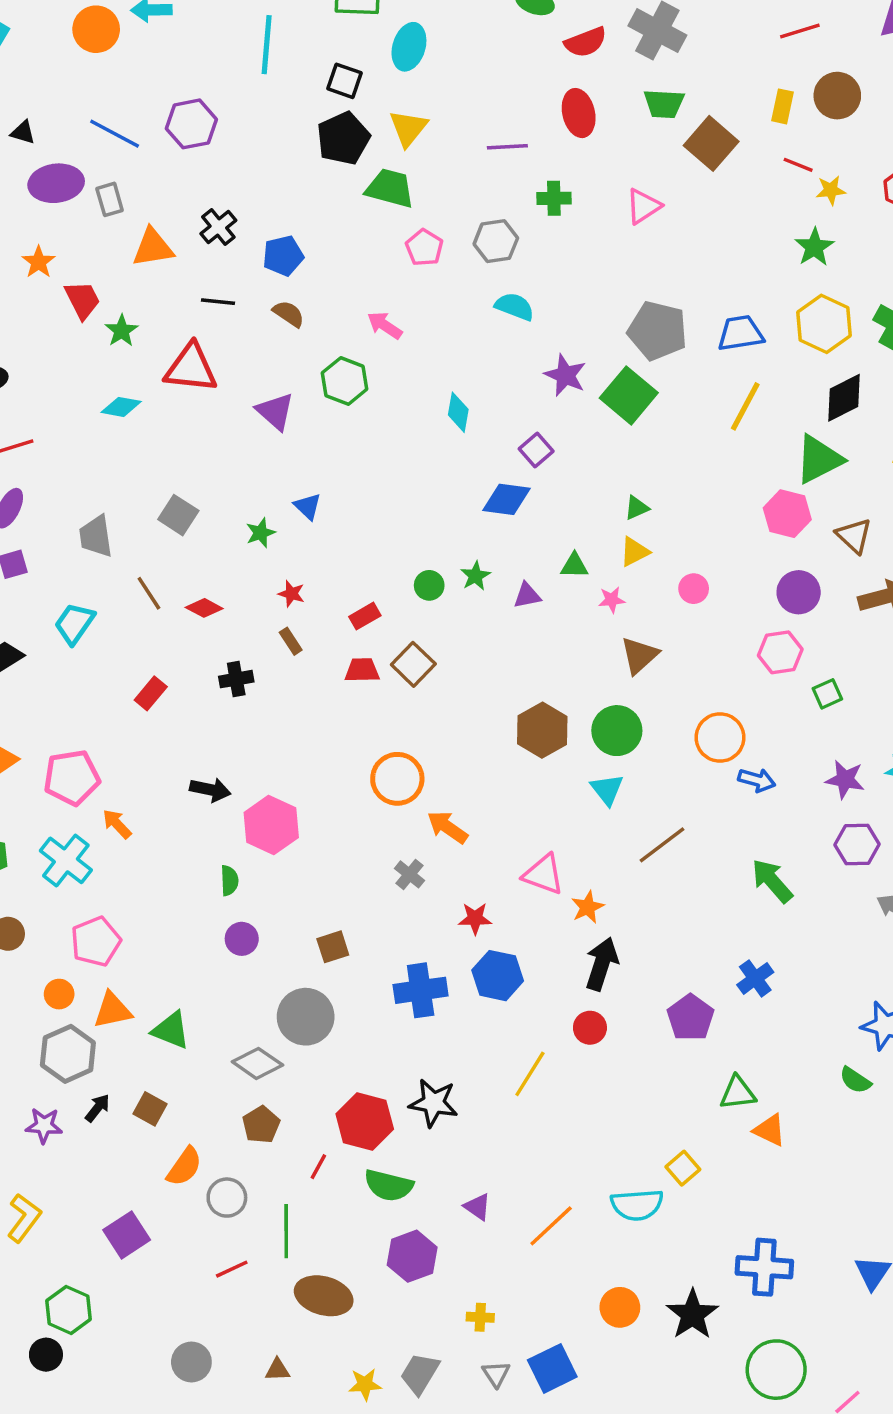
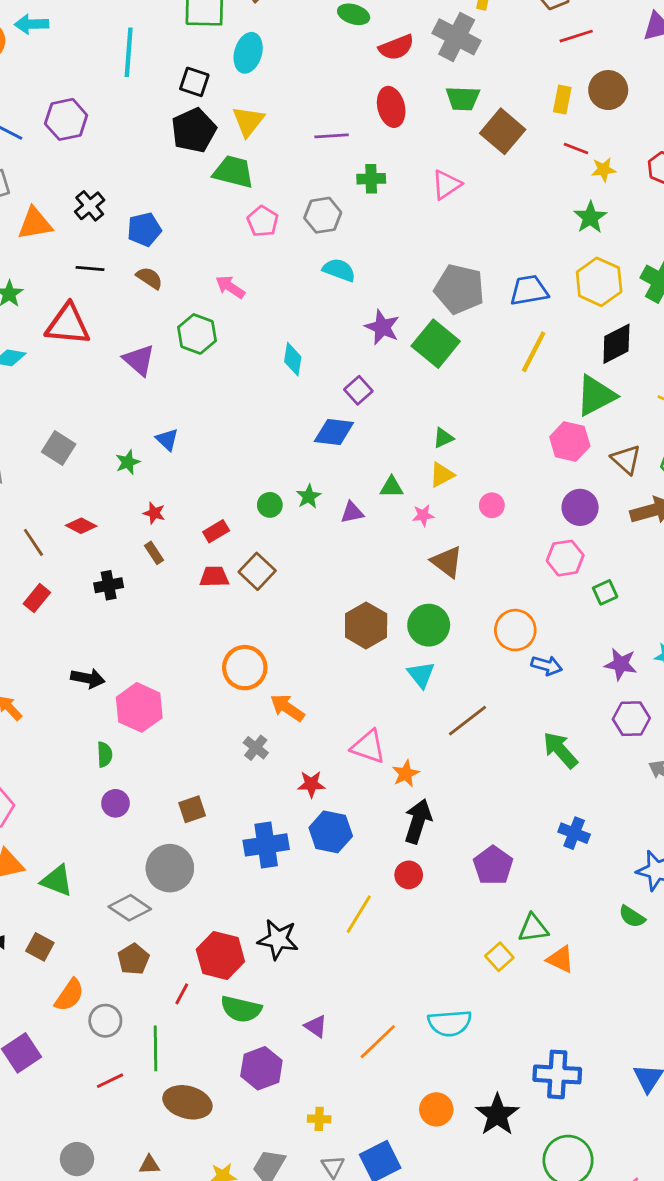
brown line: (149, 593) -> (33, 542), moved
brown triangle: (639, 655) -> (447, 562), turned -40
blue cross: (755, 978) -> (574, 833), moved, turned -32
yellow square: (683, 1168) -> (499, 957), moved

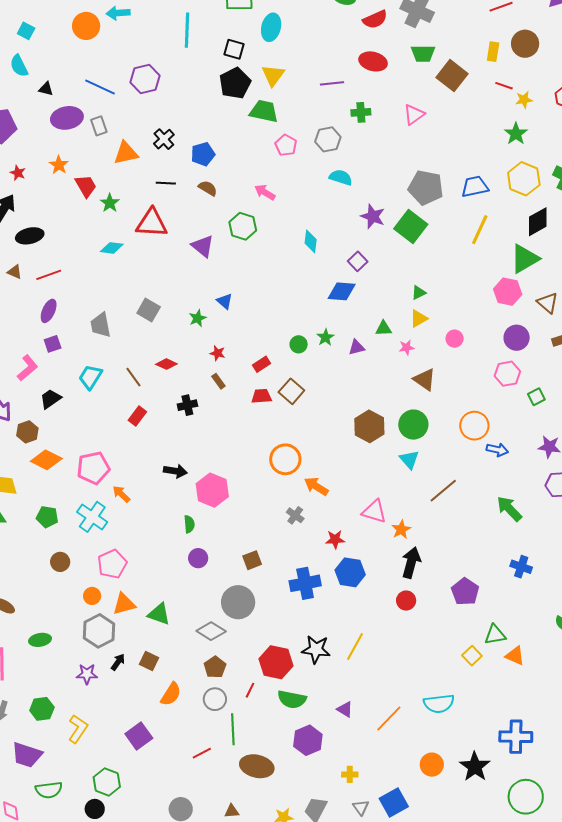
red ellipse: (391, 107) -> (373, 61), turned -60
yellow line: (359, 914) -> (355, 646), moved
gray circle: (105, 1021) -> (215, 699), moved

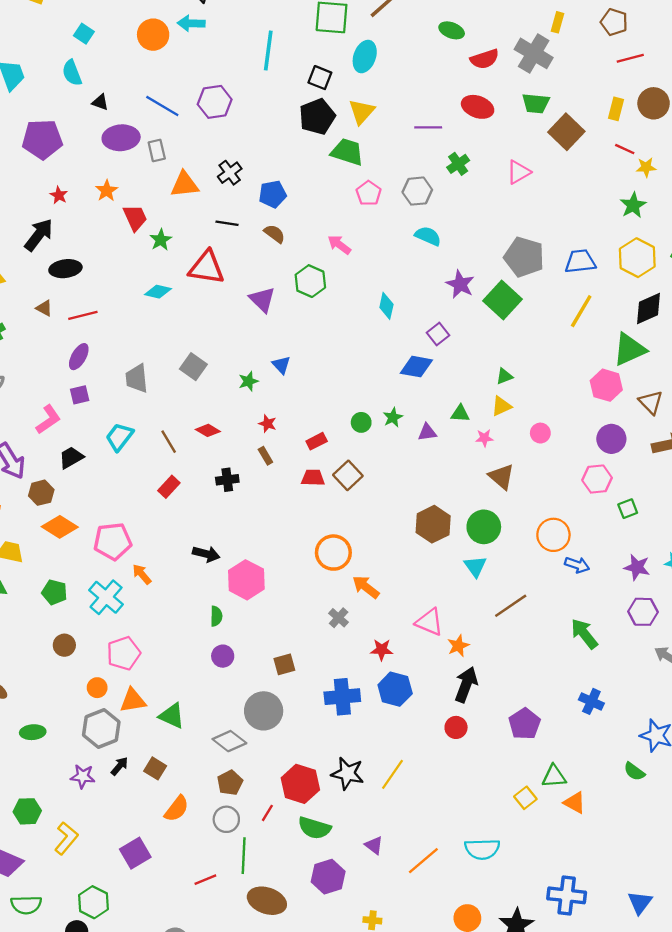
green cross: (361, 112) -> (458, 164), turned -36

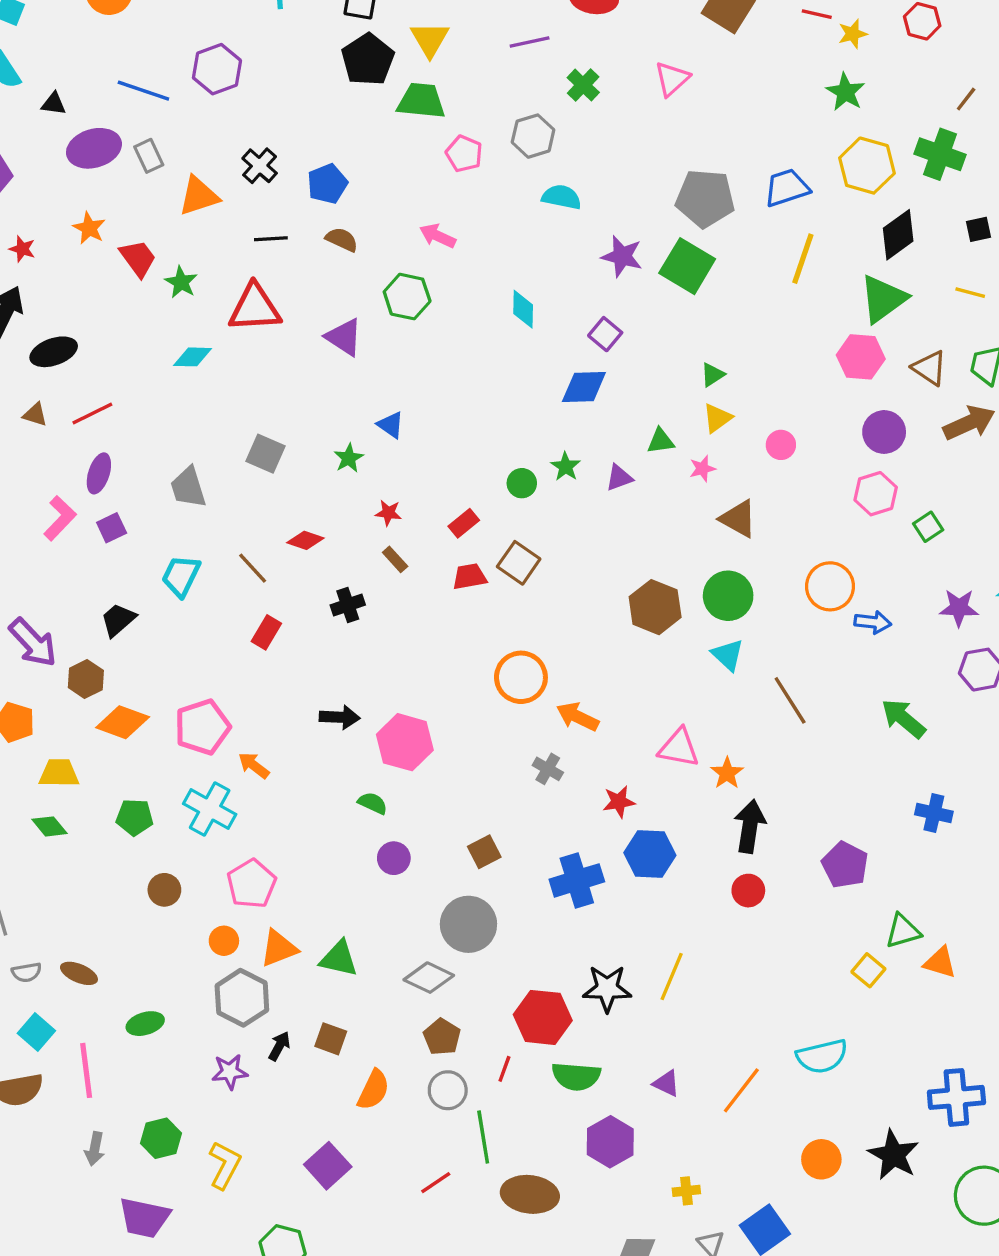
pink L-shape: (48, 419) -> (60, 518), moved
brown line: (511, 606) -> (790, 700), turned -76
green semicircle: (216, 616) -> (373, 803), turned -54

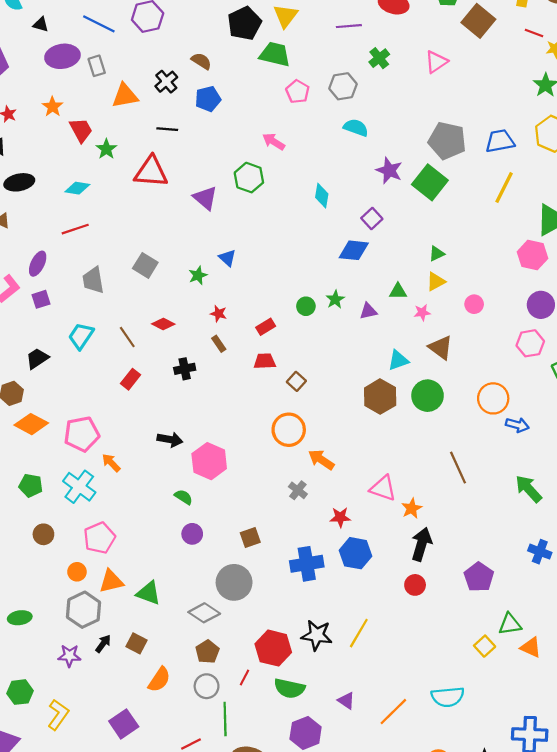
brown semicircle: (342, 239) -> (201, 61), moved
cyan diamond: (193, 357) -> (77, 188), moved
red line: (92, 413) -> (75, 229), moved
brown square: (519, 563) -> (296, 381), moved, size x0.7
cyan triangle: (728, 655) -> (398, 360), moved, turned 50

